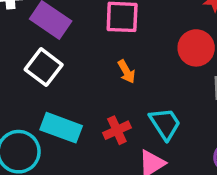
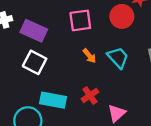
red circle: (196, 48) -> (122, 16), moved
cyan trapezoid: (165, 124) -> (118, 58), moved

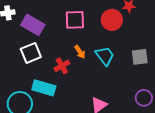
white square: (35, 62) -> (31, 53), turned 35
red cross: (90, 95) -> (62, 66), moved

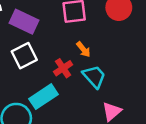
cyan trapezoid: (105, 56) -> (94, 77), moved
cyan rectangle: (44, 88) -> (44, 97), turned -45

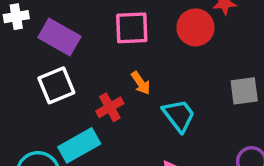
cyan trapezoid: (94, 77) -> (179, 115), moved

